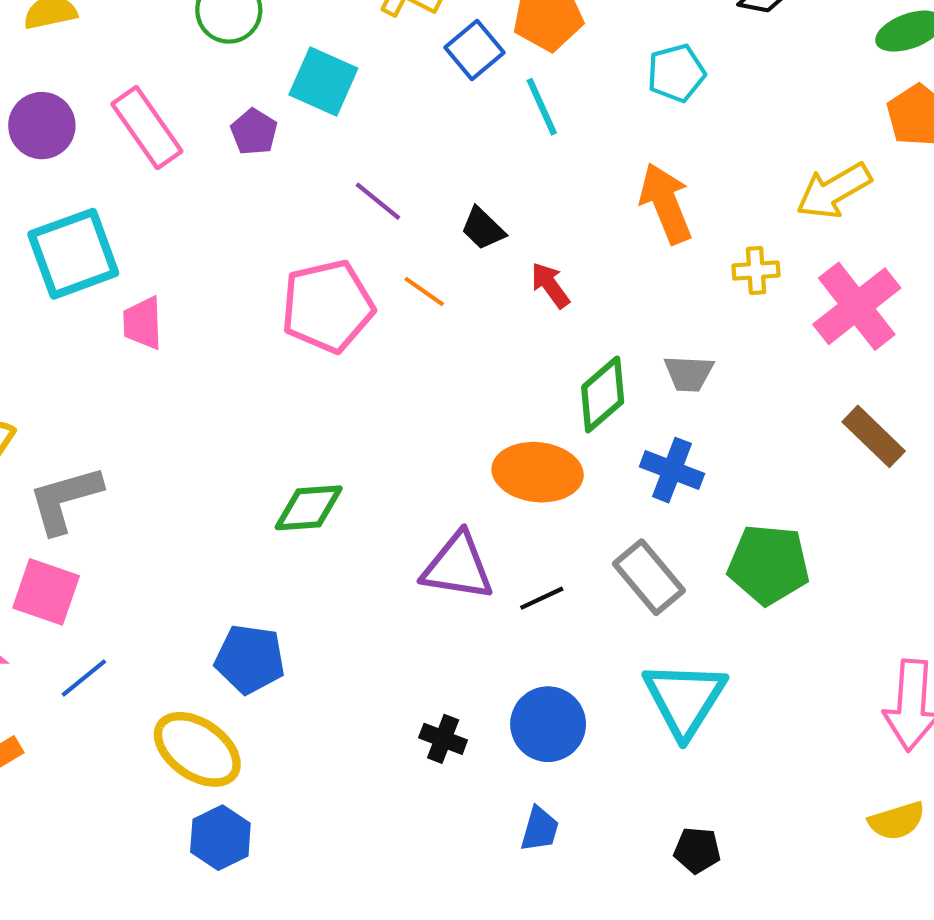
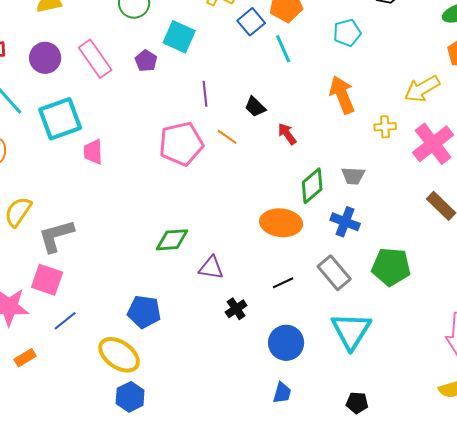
purple line: (378, 201) -> (205, 94), turned 45
purple triangle: (458, 567) -> (211, 268), moved, size x0.7
black cross: (443, 739) -> (236, 309), moved, turned 35

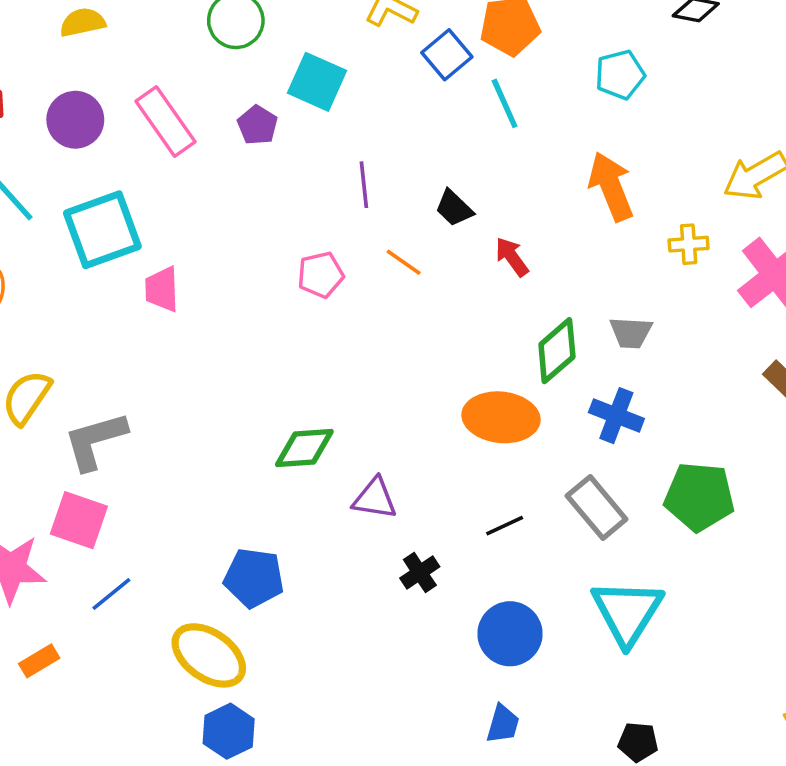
pink pentagon: (181, 144) -> (321, 275), size x0.6

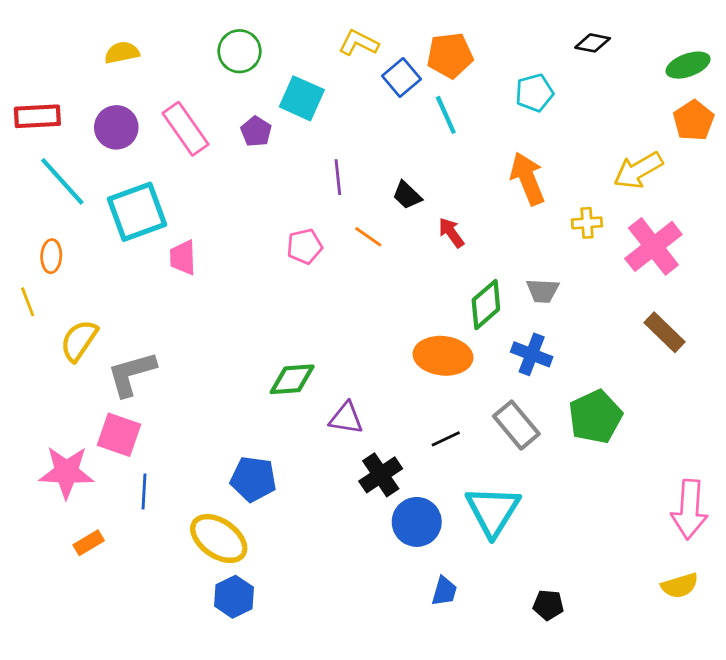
green pentagon: (699, 497) -> (595, 417), turned -30
black cross: (420, 572) -> (381, 475), size x1.4
blue line: (111, 594) -> (144, 491), turned -48
cyan triangle: (627, 612) -> (493, 511), moved
blue circle: (510, 634) -> (417, 522), moved

